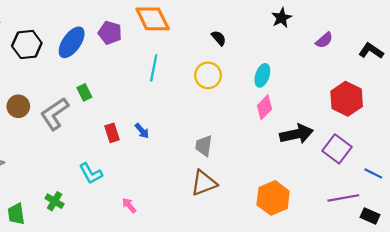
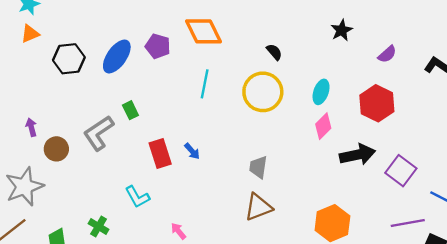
yellow circle: (208, 75) -> (263, 92), size x1.4
red hexagon: (347, 99) -> (377, 103), moved
brown circle: (18, 106) -> (56, 149), moved
red rectangle: (112, 133) -> (160, 153), size x1.4

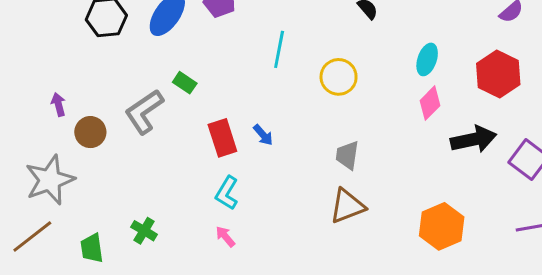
yellow circle: (263, 92) -> (339, 77), moved, size x0.7
green rectangle: (130, 110) -> (185, 83), turned -30
cyan L-shape: (137, 197) -> (227, 193), moved, turned 60
pink arrow: (178, 231) -> (225, 237), moved

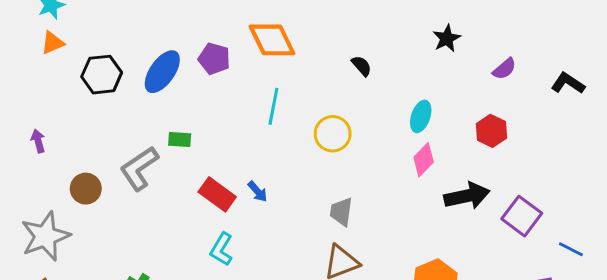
red hexagon: (498, 74) -> (491, 131), size x0.7
green rectangle: (185, 83) -> (180, 140), turned -30
purple arrow: (58, 104) -> (38, 141), moved
red rectangle: (222, 138) -> (217, 194), turned -36

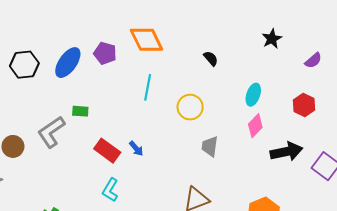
gray trapezoid: (341, 212) -> (210, 146), moved

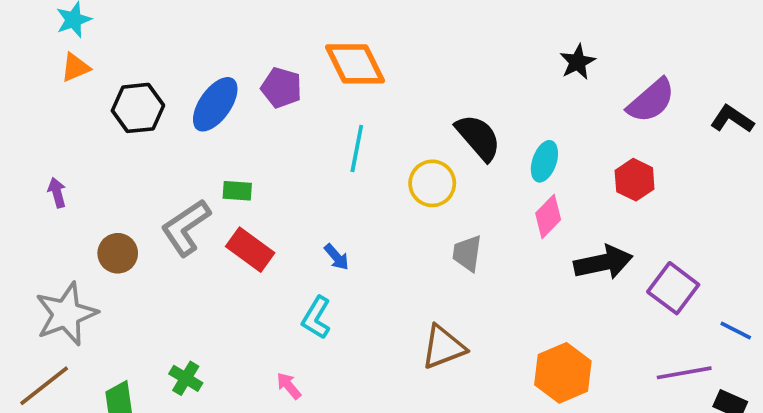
black semicircle: (211, 58) -> (478, 137), moved, size x1.8
purple semicircle: (313, 60) -> (651, 101), size x1.6
red rectangle: (107, 151) -> (250, 250), moved
cyan L-shape: (110, 190) -> (316, 318), moved

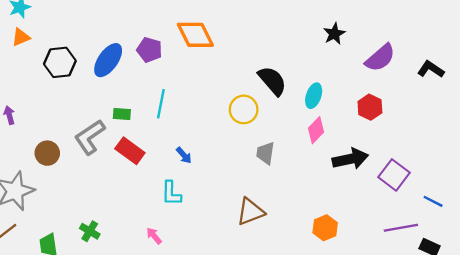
cyan line: (357, 148) -> (161, 104), moved
cyan L-shape: (316, 318) -> (171, 193), turned -30
orange hexagon: (563, 373) -> (325, 228), size x0.7

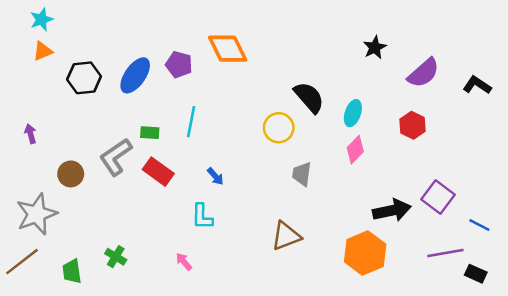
black arrow: (350, 159) -> (392, 210), moved
orange hexagon: (325, 228) -> (365, 253), size x1.6

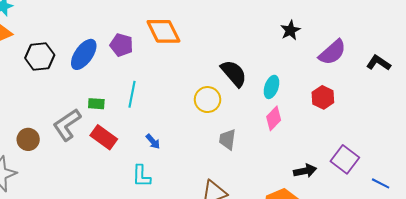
black arrow: (392, 210) -> (305, 171), size x0.7

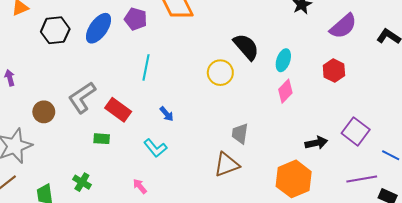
green rectangle: (96, 104) -> (102, 139), moved
gray trapezoid: (227, 139) -> (240, 134), moved
cyan L-shape: (141, 176) -> (155, 148), turned -40

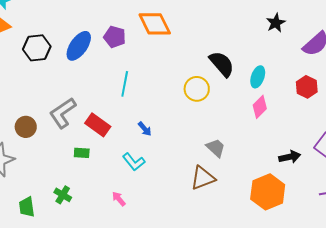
gray trapezoid: (240, 134) -> (216, 148), turned 125

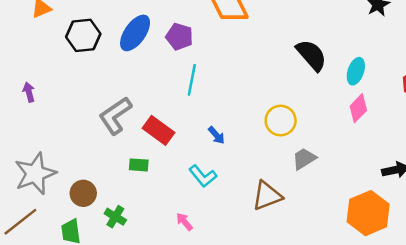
purple pentagon: (115, 37) -> (179, 37), moved
yellow circle: (197, 89) -> (281, 121), moved
brown circle: (26, 127) -> (83, 193), moved
gray trapezoid: (216, 148) -> (304, 159), turned -75
brown triangle: (203, 178) -> (267, 196), moved

